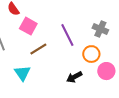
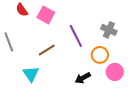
pink square: (28, 26) -> (46, 15), moved

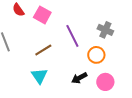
pink circle: (115, 72) -> (105, 82), moved
cyan triangle: (31, 74) -> (39, 76), moved

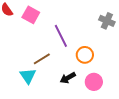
gray cross: (105, 30) -> (107, 21), moved
brown line: (43, 50) -> (42, 59), moved

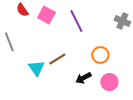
purple line: (61, 36) -> (76, 21), moved
cyan triangle: (28, 76) -> (36, 68), moved

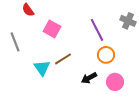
pink square: (46, 15) -> (52, 29), moved
purple line: (76, 21) -> (97, 30), moved

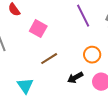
purple line: (97, 30) -> (83, 16), moved
cyan triangle: (42, 68) -> (25, 86), moved

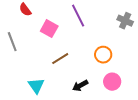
purple line: (83, 16) -> (78, 16), moved
black arrow: (75, 78) -> (80, 86), moved

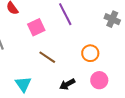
pink square: (49, 29) -> (36, 27), turned 36
brown line: (60, 59) -> (47, 57), turned 66

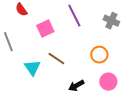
gray cross: (112, 19) -> (111, 21), moved
cyan triangle: (23, 84) -> (32, 68), moved

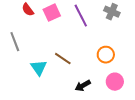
gray cross: (111, 21) -> (112, 12), moved
pink square: (45, 29) -> (52, 13), moved

